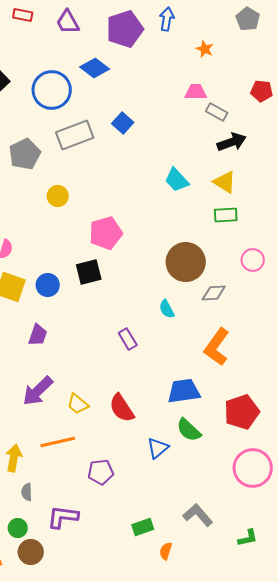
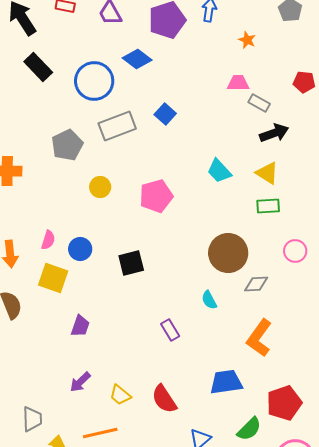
pink pentagon: (106, 233) -> (156, 196), moved
blue circle: (48, 285) -> (80, 249), moved
purple arrow: (38, 391) -> (80, 382), size x0.7
green semicircle: (189, 430) -> (249, 429), moved, turned -88

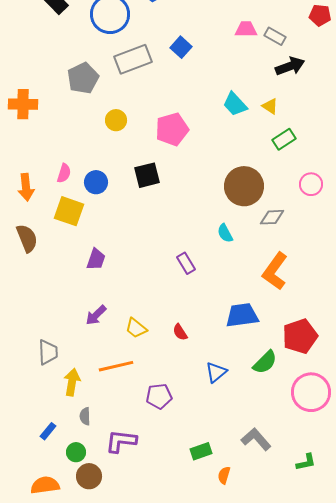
pink trapezoid: (238, 83) -> (246, 29), moved
yellow triangle: (267, 173) -> (270, 106), moved, size x0.7
green rectangle: (268, 206) -> (284, 139), turned -30
black square: (131, 263) -> (147, 175), moved
red semicircle: (164, 399) -> (180, 332), size x0.6

